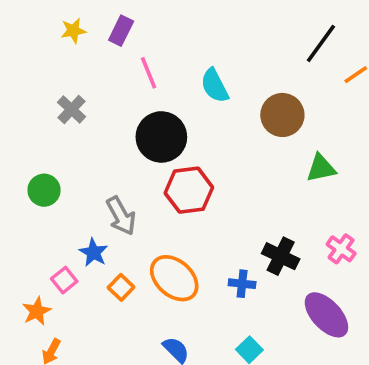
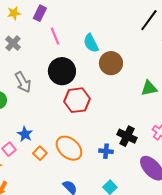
gray cross: (72, 109) -> (13, 43), moved
brown circle: (282, 115) -> (111, 63), moved
gray arrow: (121, 216) -> (23, 82), moved

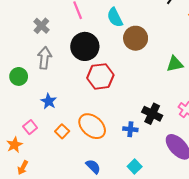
gray cross: (13, 43) -> (41, 26), moved
gray arrow: (23, 82) -> (45, 58), turned -145
blue star: (25, 134) -> (49, 101), moved

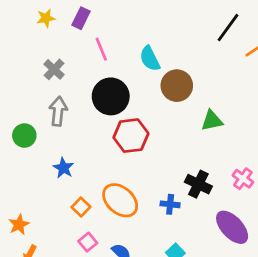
green triangle: (175, 64) -> (212, 121), moved
pink square: (30, 127) -> (88, 242), moved

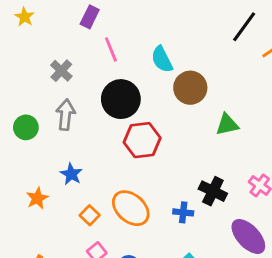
yellow star: (46, 18) -> (24, 17), moved, turned -30
green circle: (24, 136) -> (26, 127), moved
orange star: (19, 225) -> (37, 198), moved

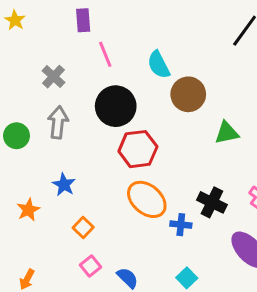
purple rectangle: (90, 17) -> (83, 20), turned -30
orange ellipse: (131, 208) -> (147, 199), moved

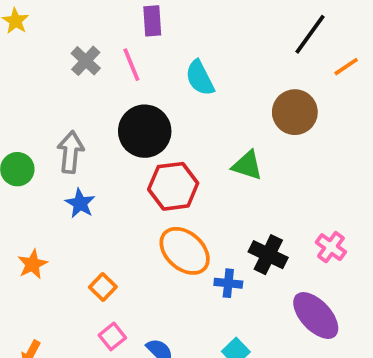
purple rectangle: (83, 20) -> (152, 21), moved
gray cross: (54, 77) -> (86, 61), moved
brown circle: (188, 94) -> (295, 112), moved
green triangle: (227, 133) -> (247, 165), moved, turned 30
blue star: (64, 185) -> (80, 203), moved

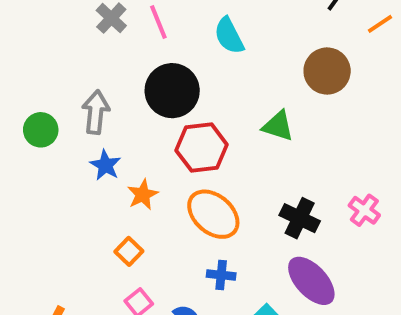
orange star: (33, 264) -> (143, 195), moved
blue cross: (228, 283) -> (221, 275), moved
purple ellipse: (316, 316) -> (311, 281), moved

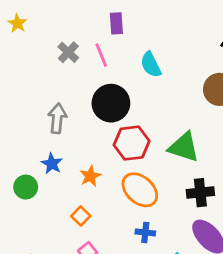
green triangle: (278, 126) -> (184, 147), moved, size x1.4
green circle: (41, 130) -> (26, 187), moved
blue star: (105, 165) -> (52, 164), moved
black cross: (300, 218) -> (200, 193), turned -32

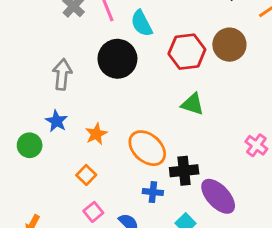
cyan semicircle: (151, 65) -> (142, 23), moved
red hexagon: (132, 143) -> (187, 52), moved
green triangle: (184, 147) -> (193, 104), size x0.7
black cross: (200, 193) -> (184, 171), moved

